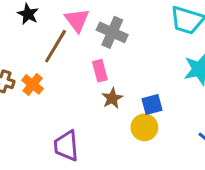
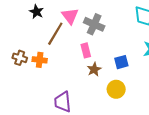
orange cross: (33, 84) -> (40, 60), turned -32
blue square: (152, 104) -> (121, 62), moved

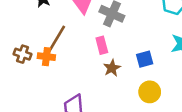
brown line: (55, 34) -> (57, 39), moved
yellow circle: (116, 89) -> (150, 92), moved

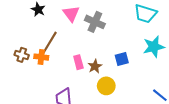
pink rectangle: (102, 45) -> (78, 62), moved
yellow circle: (150, 92) -> (106, 86), moved

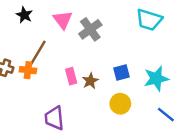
gray cross: (95, 22) -> (90, 29), turned 30
cyan star: (154, 47) -> (156, 79), moved
yellow circle: (106, 86) -> (120, 104), moved

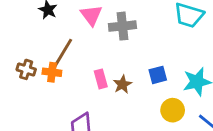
gray cross: (90, 29) -> (122, 26), turned 30
yellow circle: (120, 104) -> (173, 110), moved

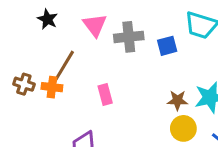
blue square: (158, 75) -> (167, 46), moved
brown star: (122, 84) -> (177, 100), moved, turned 30

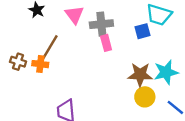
blue square: (167, 46) -> (142, 31), moved
pink rectangle: (105, 94) -> (106, 43), moved
brown star: (177, 100) -> (140, 75), size x1.5

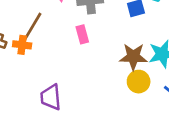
pink rectangle: (106, 43) -> (82, 34), moved

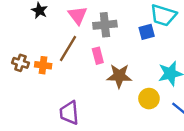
brown line: (33, 27) -> (68, 49), moved
brown star: (133, 57) -> (119, 76), moved

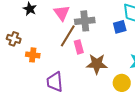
brown line: (68, 49) -> (68, 36), moved
brown cross: (20, 63) -> (14, 39), moved
purple trapezoid: (69, 113) -> (55, 82), moved

